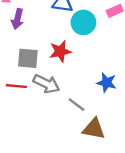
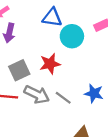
gray square: (28, 58) -> (19, 70), turned -30
gray line: (76, 105) -> (63, 98), moved

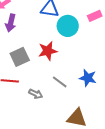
gray arrow: (37, 95) -> (36, 94), moved, size x0.6

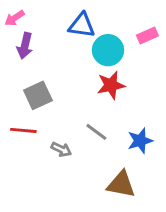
red star: (48, 51) -> (111, 85), moved
blue star: (88, 78) -> (140, 141), moved, turned -30

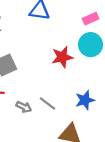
cyan circle: (108, 50) -> (91, 45), moved
gray line: (96, 132) -> (48, 104), moved

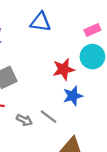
blue star: (85, 100) -> (73, 96), moved

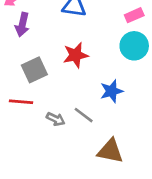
red star: (64, 69) -> (76, 55), moved

